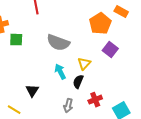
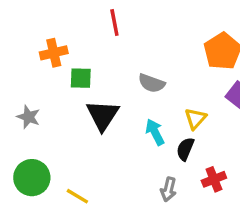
gray semicircle: (58, 43) -> (152, 83), size x0.7
black triangle: (32, 91) -> (103, 115), moved, size x1.5

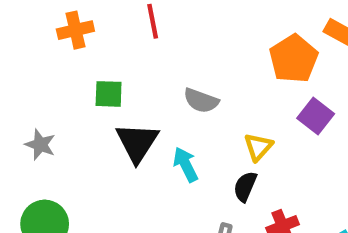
orange cross: (54, 53) -> (75, 30), moved
cyan arrow: (155, 132) -> (186, 164), moved

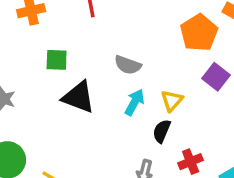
black triangle: (137, 142) -> (79, 97), turned -42
cyan arrow: (186, 164) -> (135, 102), moved, turned 56

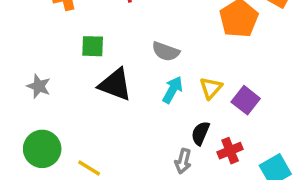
purple square: (216, 77) -> (246, 100), moved
black semicircle: (162, 131) -> (200, 133), moved

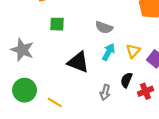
black triangle: (115, 85) -> (78, 62), moved
gray star: (39, 86) -> (22, 50), size x1.5
gray arrow: (183, 161) -> (105, 92), moved

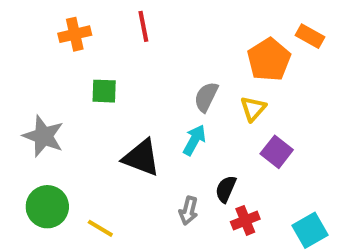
gray semicircle: (104, 27) -> (206, 97), moved, turned 96
yellow triangle: (133, 51) -> (253, 109), moved
red cross: (145, 91) -> (245, 220), moved

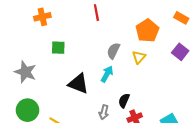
red line: (143, 26) -> (96, 13), moved
orange rectangle: (310, 36) -> (181, 18), moved
purple square: (277, 152) -> (180, 52), moved

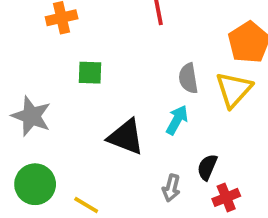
gray semicircle: (113, 51) -> (188, 78), turned -35
yellow triangle: (139, 57) -> (234, 90), size x1.5

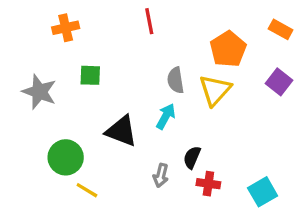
gray star: (31, 116) -> (39, 92), moved
green circle: (35, 184) -> (66, 157), moved
red cross: (226, 197) -> (208, 184), turned 30

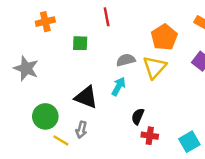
green square: (90, 75) -> (80, 43), moved
gray semicircle: (176, 80) -> (126, 60), turned 84
gray arrow: (161, 175) -> (81, 130), moved

